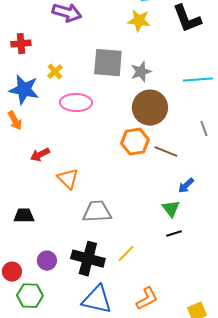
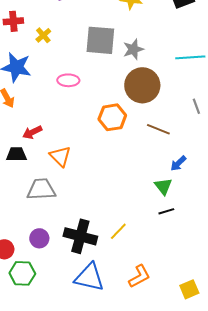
yellow cross: (55, 72) -> (43, 35), moved
pink ellipse: (76, 103) -> (68, 80), size x0.7
orange hexagon: (135, 142) -> (112, 117), moved
gray trapezoid: (97, 212) -> (41, 189), moved
black trapezoid: (24, 216) -> (16, 154), moved

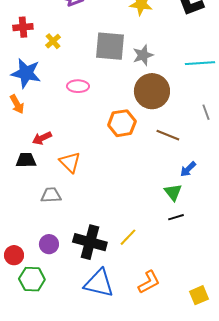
gray trapezoid: (41, 189) -> (51, 195), size x0.7

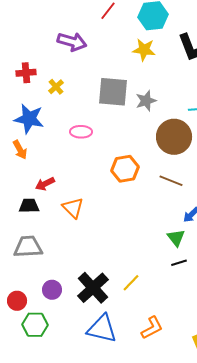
brown circle: (152, 91) -> (174, 137), moved
gray trapezoid: (51, 195) -> (28, 247), moved, size x1.4
black cross: (90, 242) -> (93, 288), turned 32

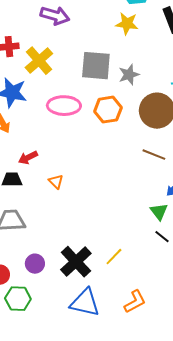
yellow cross: (56, 87) -> (39, 61), size x1.8
pink ellipse: (81, 132) -> (64, 106), size x1.5
orange hexagon: (125, 169) -> (108, 110), moved
orange triangle: (73, 208) -> (56, 182), size x0.7
black line: (179, 263) -> (162, 237), turned 56

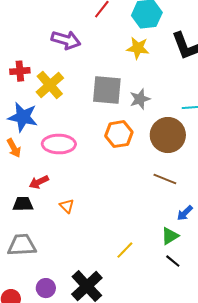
pink ellipse: (64, 106) -> (59, 144), moved
green triangle: (159, 212) -> (170, 236), turned 36
yellow line: (114, 257) -> (125, 250), moved

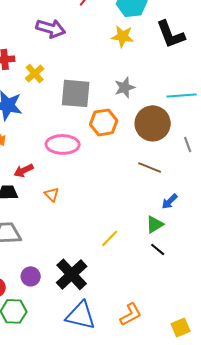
yellow cross: (50, 85) -> (35, 73), size x0.7
gray square: (107, 90) -> (76, 93), moved
pink ellipse: (59, 144) -> (63, 144), moved

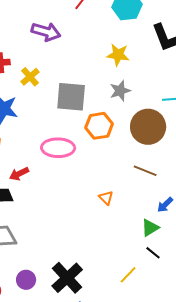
yellow star: (123, 36) -> (118, 55), moved
orange triangle: (52, 194) -> (106, 198), moved
yellow line: (110, 238) -> (128, 275), moved

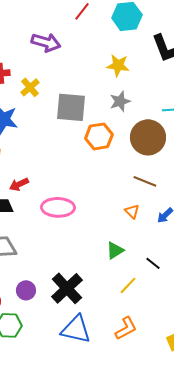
pink ellipse: (58, 148) -> (58, 207), moved
orange triangle: (106, 198) -> (132, 211), moved
green triangle: (150, 228) -> (115, 250), moved

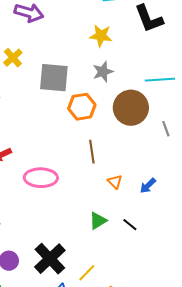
brown line: (145, 181) -> (92, 152), moved, turned 60
black line: (153, 263) -> (130, 225), moved
yellow line: (128, 285) -> (87, 273), moved

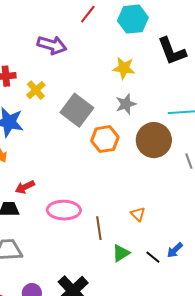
gray square: (54, 78) -> (77, 110), turned 32
brown line: (92, 152) -> (99, 228), moved
blue arrow: (148, 186) -> (175, 250), moved

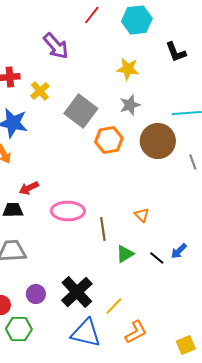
purple arrow: (52, 45) -> (56, 46), turned 32
black L-shape: (172, 51) -> (176, 52), size x0.7

